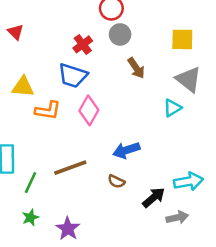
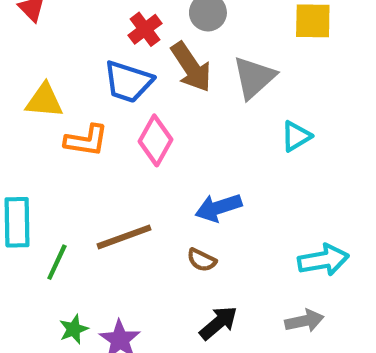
brown arrow: (136, 68) -> (191, 67), moved, size x1.4
gray triangle: (189, 79) -> (254, 78), moved, turned 40
black arrow: (154, 198) -> (218, 323), moved
green star: (30, 217) -> (74, 329), moved

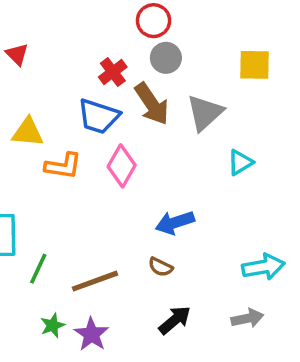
brown line: (124, 237) -> (95, 281), moved

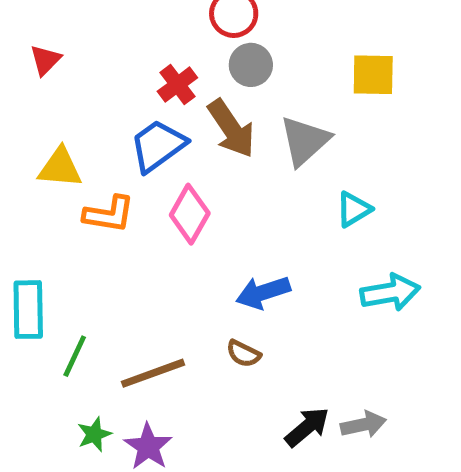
red triangle: (17, 54) -> (45, 60), turned 30
blue trapezoid: (99, 116) -> (158, 146), turned 126
cyan arrow: (263, 267) -> (390, 292), moved
black arrow: (175, 320) -> (307, 427), moved

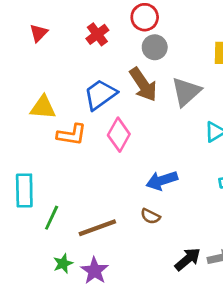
red triangle: (45, 60) -> (39, 33), moved
red cross: (177, 85) -> (97, 34), moved

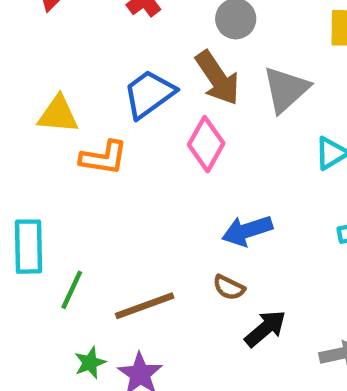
pink diamond: (119, 135) -> (206, 144), moved
black arrow: (188, 259) -> (265, 329), moved

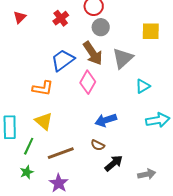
yellow triangle: (58, 114) -> (44, 121), moved, turned 36
green star: (90, 363) -> (27, 172), moved

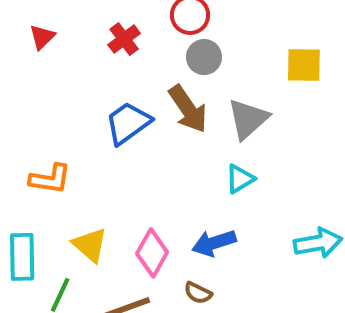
pink diamond: (88, 82) -> (152, 253), moved
cyan triangle: (143, 86) -> (240, 179), moved
orange L-shape: (43, 88) -> (50, 179), moved

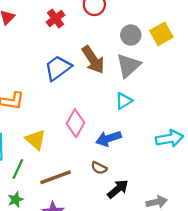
gray circle: (204, 57) -> (131, 35), moved
yellow square: (304, 65) -> (161, 34), turned -30
pink diamond: (152, 253) -> (76, 123), moved

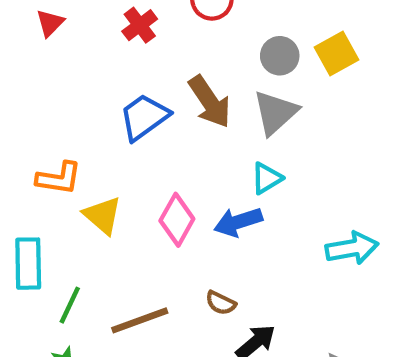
blue arrow: (108, 138) -> (238, 222), moved
yellow triangle: (36, 140) -> (103, 215), moved

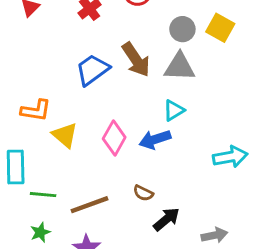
yellow square: (337, 54) -> (220, 28), turned -32
gray triangle: (275, 113) -> (180, 67), turned 44
green line: (70, 305) -> (43, 195), turned 70

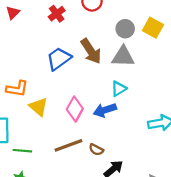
brown line: (90, 205) -> (68, 145), moved

